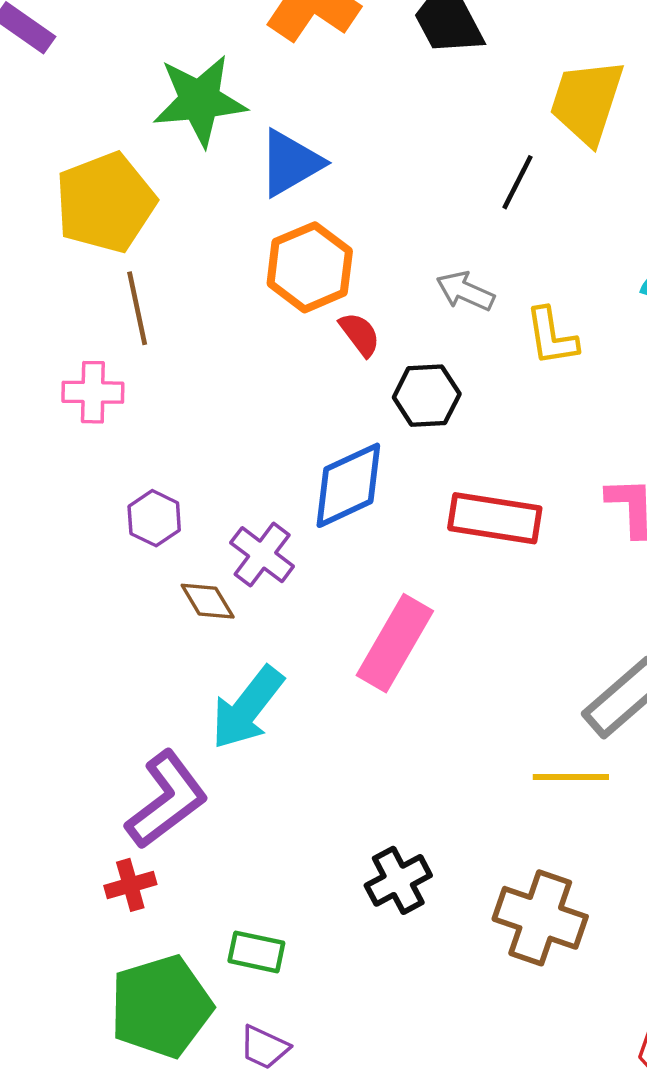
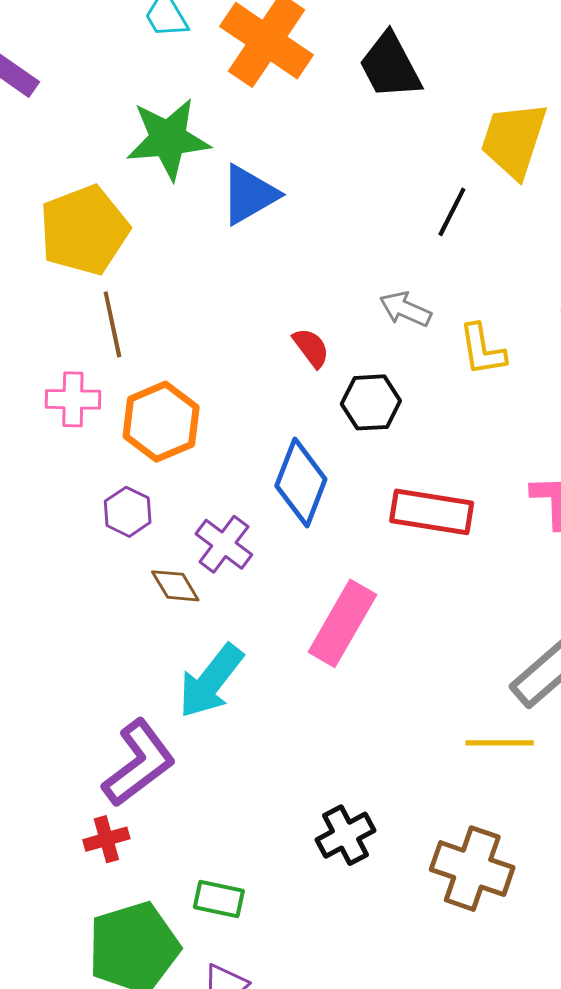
orange hexagon: (310, 267) -> (161, 422), moved
blue diamond: (348, 485) -> (301, 482), turned -44

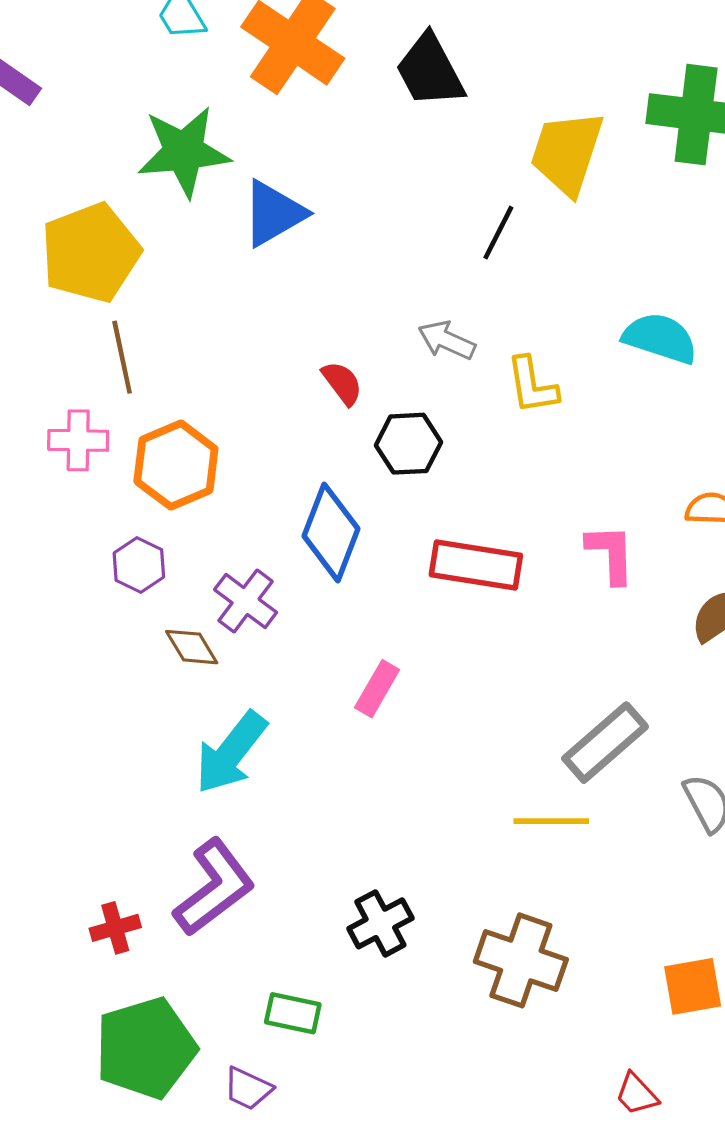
pink rectangle: (342, 623) -> (377, 689), size x0.6
purple L-shape: (139, 763) -> (214, 887), moved
green rectangle: (219, 899) -> (293, 1013), moved

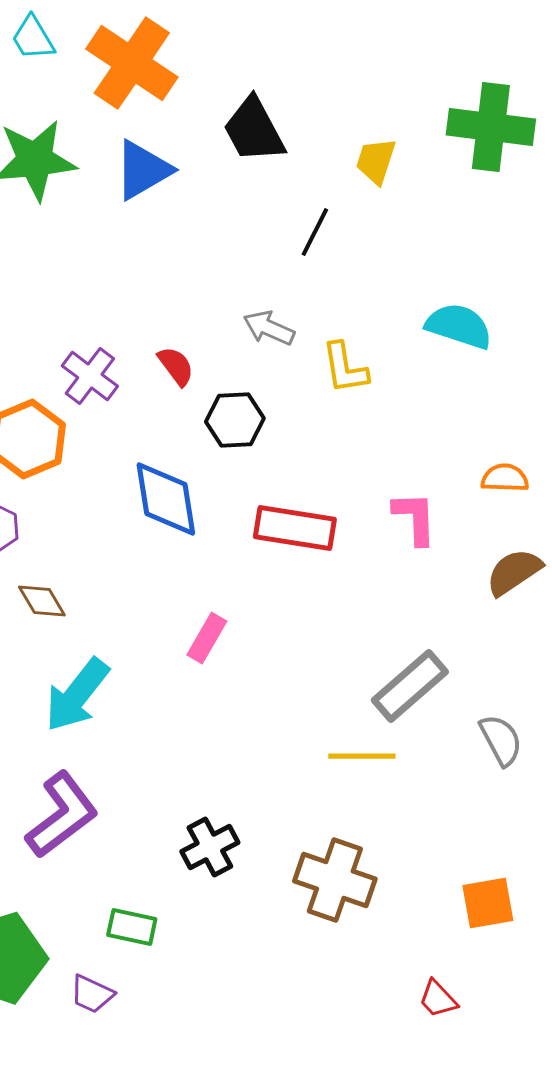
black trapezoid: (430, 71) -> (254, 130), moved
yellow trapezoid: (567, 153) -> (376, 161), size x0.6
blue triangle: (274, 213) -> (143, 170), moved
blue diamond: (331, 532) -> (166, 499), turned -30
purple cross: (246, 601) -> (90, 376), moved

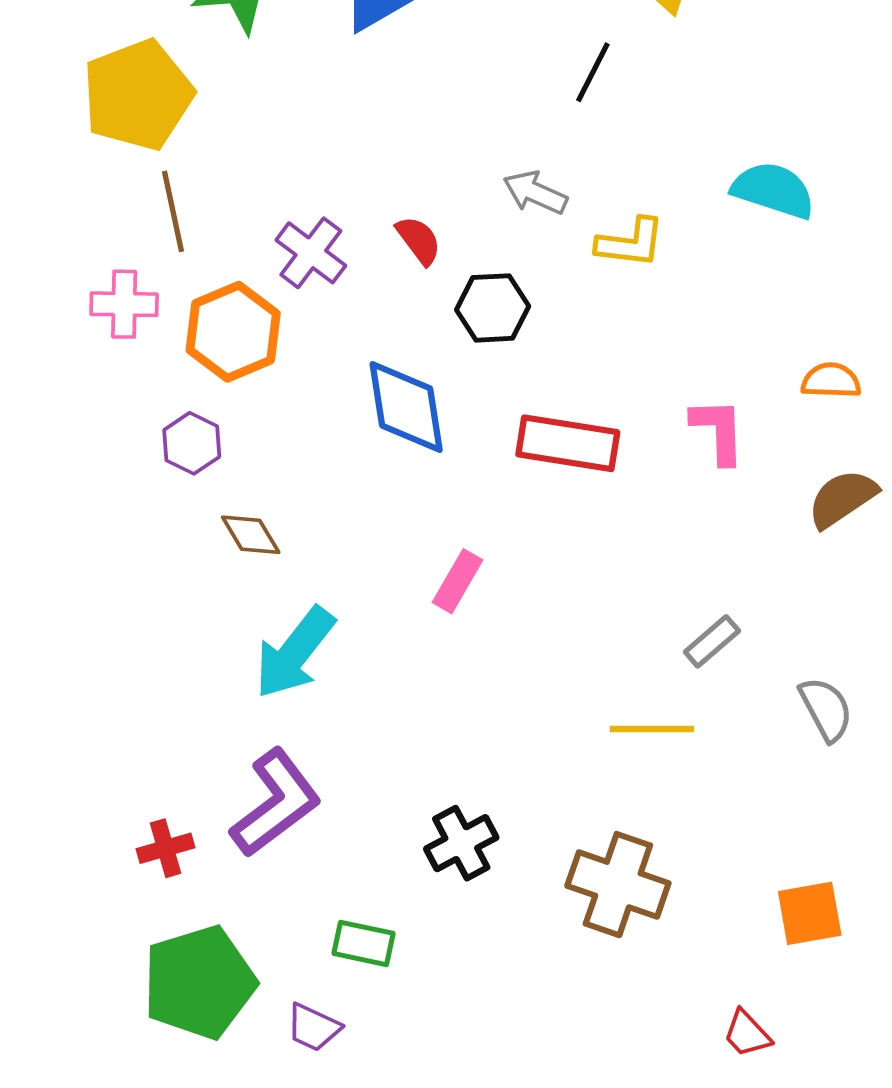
yellow L-shape: (345, 368) -> (630, 243), turned -74
gray rectangle: (410, 686) -> (712, 641), size x0.6

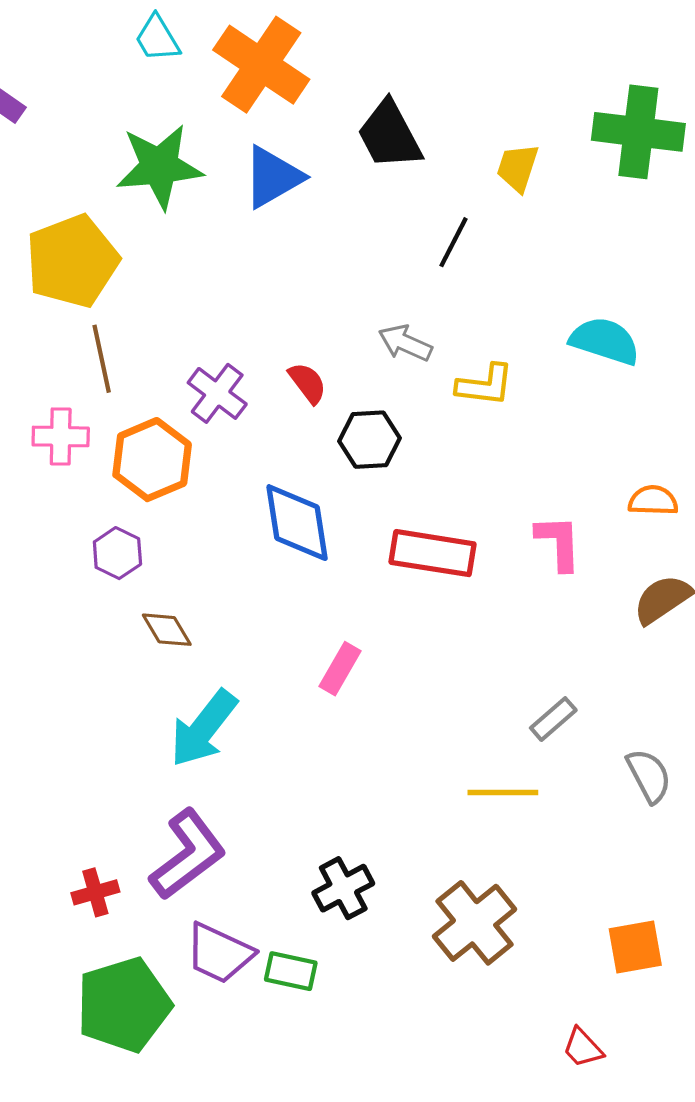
brown cross: (618, 885) -> (475, 923), turned 32
green rectangle: (363, 943) -> (291, 971), moved
purple trapezoid: (313, 1027) -> (219, 953), moved, size x1.5

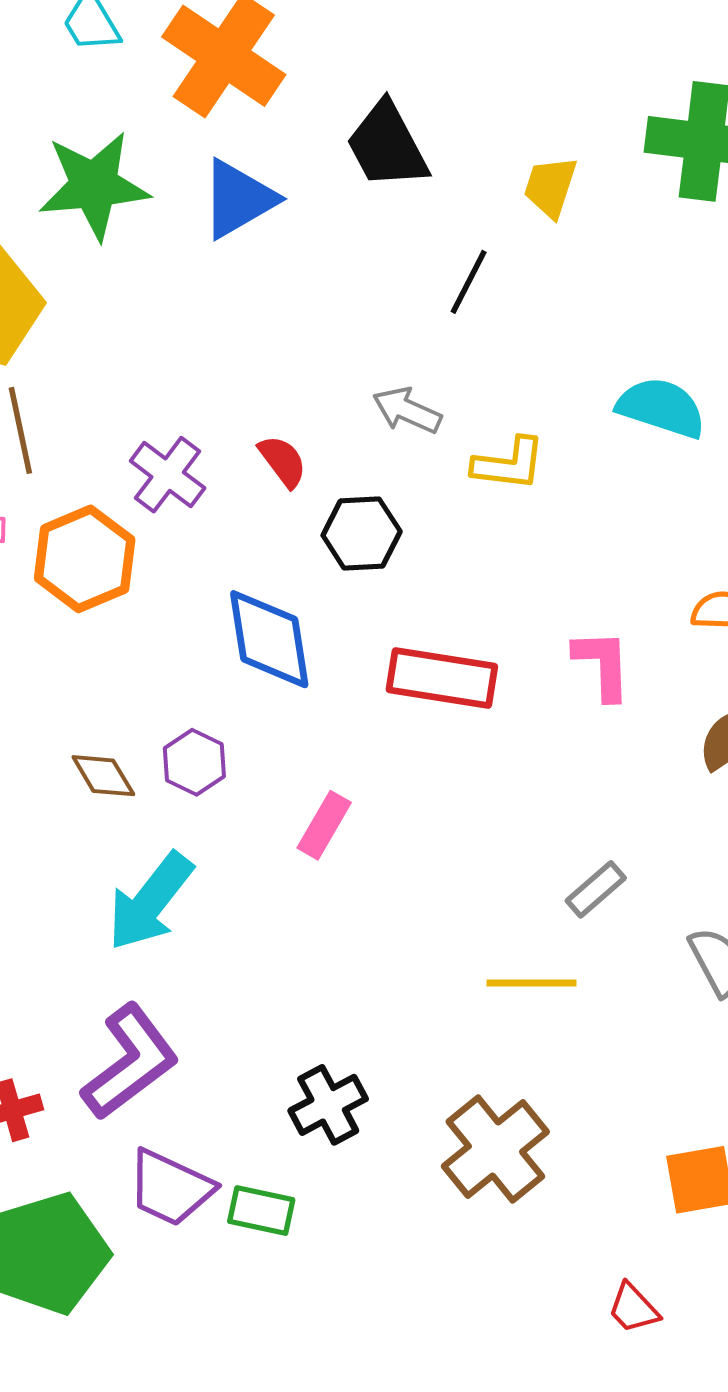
purple hexagon: (117, 553) -> (194, 762), moved

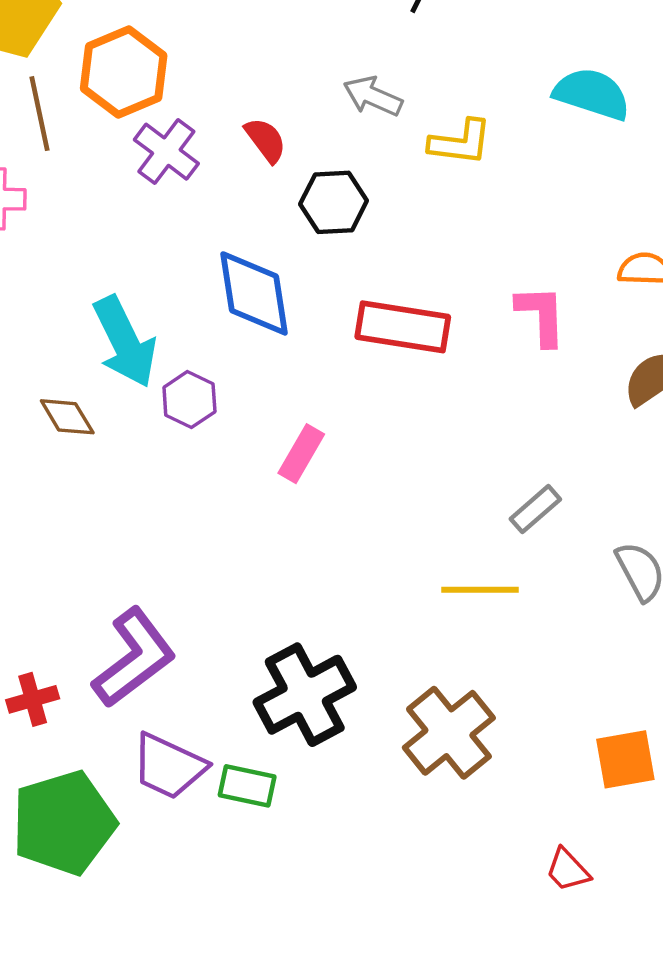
orange hexagon: (85, 559) -> (124, 72), moved
brown diamond: (103, 776) -> (67, 417), moved
cyan arrow: (150, 901) -> (125, 342), moved, turned -64
black cross: (328, 1105) -> (305, 695), size x1.5

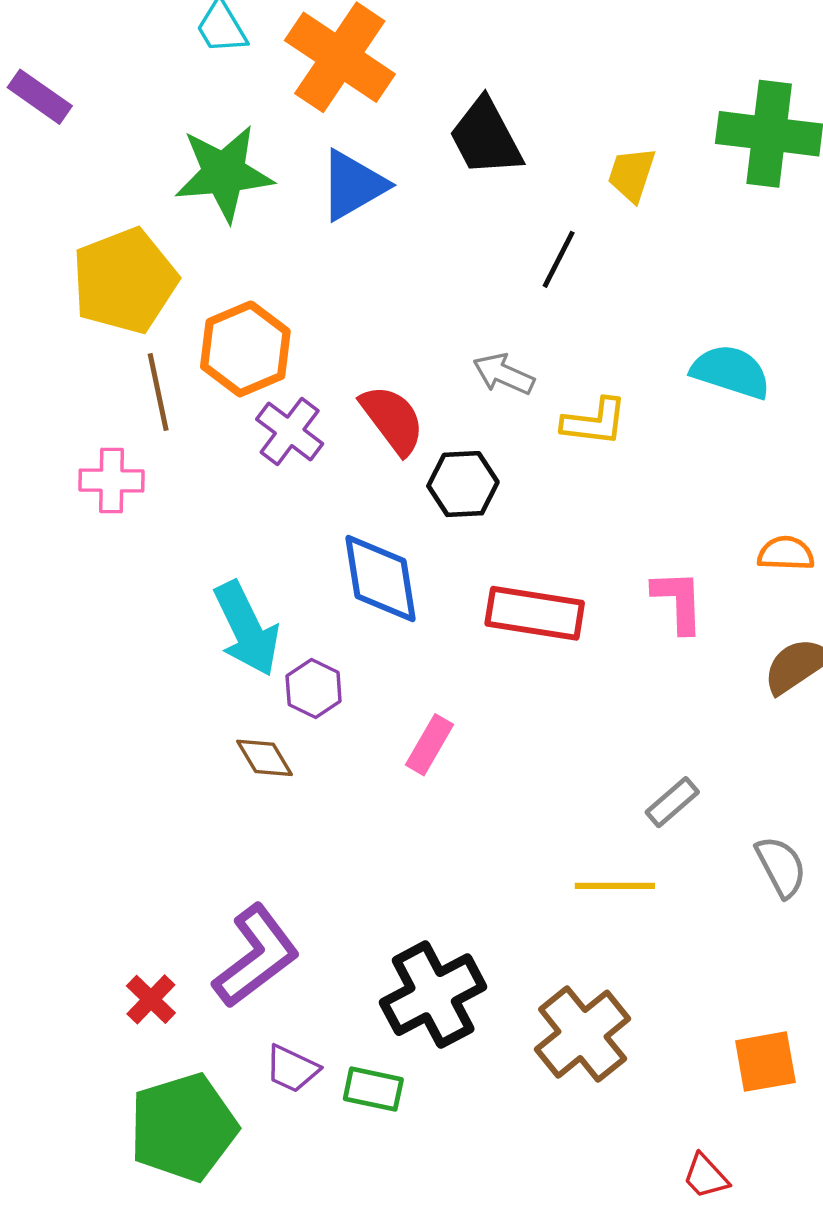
red semicircle: (266, 140) -> (392, 419), size x1.5
brown diamond: (67, 417) -> (265, 758), moved
red cross: (33, 699) -> (151, 999), turned -30
purple trapezoid: (169, 766) -> (292, 1069), size x0.7

